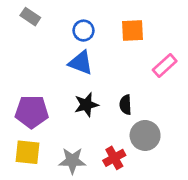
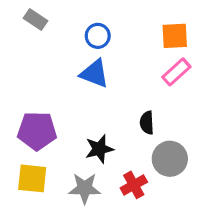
orange square: (132, 31) -> (175, 36), moved
pink rectangle: (165, 66) -> (176, 72), moved
black star: (86, 105) -> (99, 149), moved

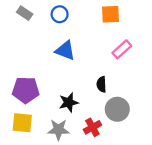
blue circle: (98, 36) -> (60, 14), moved
orange square: (175, 36) -> (110, 14), moved

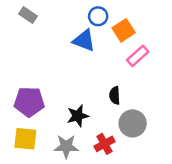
blue circle: (60, 14) -> (98, 16), moved
orange square: (110, 14) -> (124, 30), moved, turned -30
blue triangle: (65, 50) -> (84, 41), moved

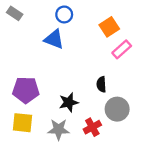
gray rectangle: (28, 15) -> (15, 13), moved
blue circle: (98, 16) -> (64, 14), moved
blue triangle: (84, 41) -> (54, 39), moved

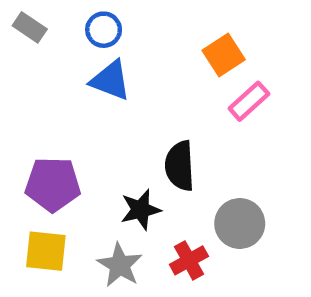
blue circle: (64, 14) -> (104, 30), moved
black semicircle: (101, 84) -> (180, 166), moved, size x1.5
gray star: (59, 129) -> (120, 265), turned 30

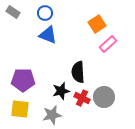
red cross: (189, 260) -> (82, 98), moved, turned -35
gray star: (120, 265) -> (52, 115), turned 30

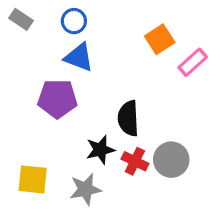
pink rectangle: (108, 44) -> (193, 62), moved
purple pentagon: (23, 80) -> (57, 99), moved

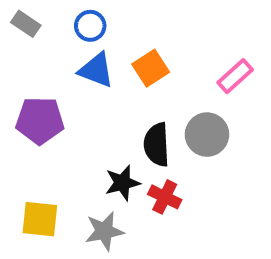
orange square: (160, 39) -> (151, 68), moved
purple pentagon: (57, 99) -> (40, 120), moved
gray circle: (171, 160) -> (207, 135), moved

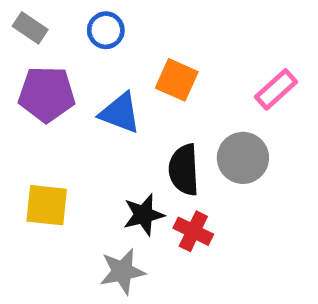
orange square: (151, 68) -> (177, 80), turned -33
blue triangle: (96, 70) -> (120, 113), moved
purple pentagon: (40, 120) -> (47, 94), moved
yellow square: (40, 219) -> (47, 205), moved

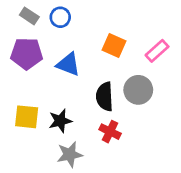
gray rectangle: (30, 28) -> (29, 16), moved
orange square: (177, 80) -> (114, 45), moved
black star: (144, 215) -> (60, 121), moved

